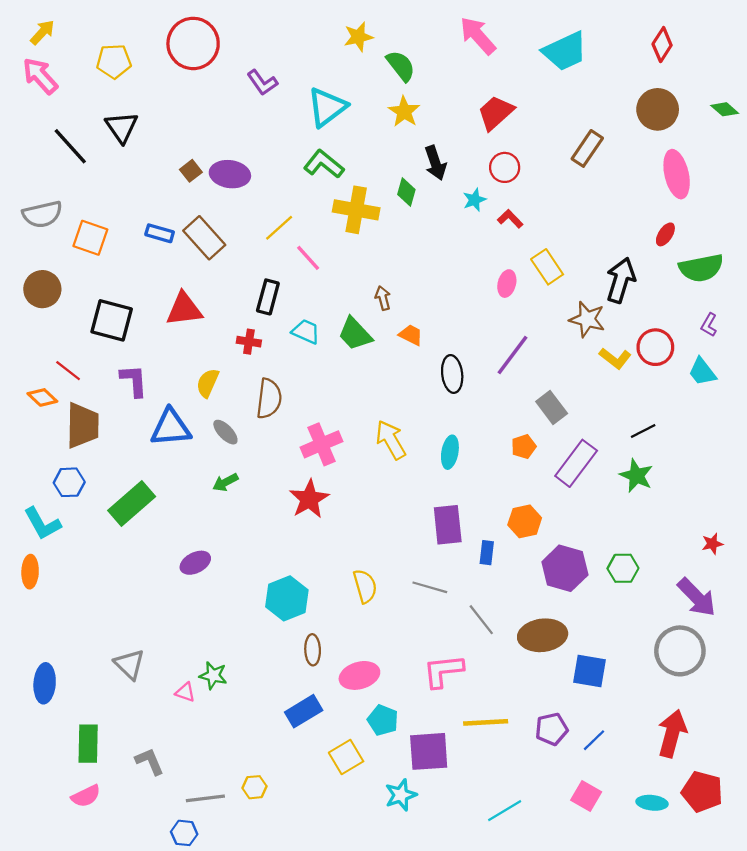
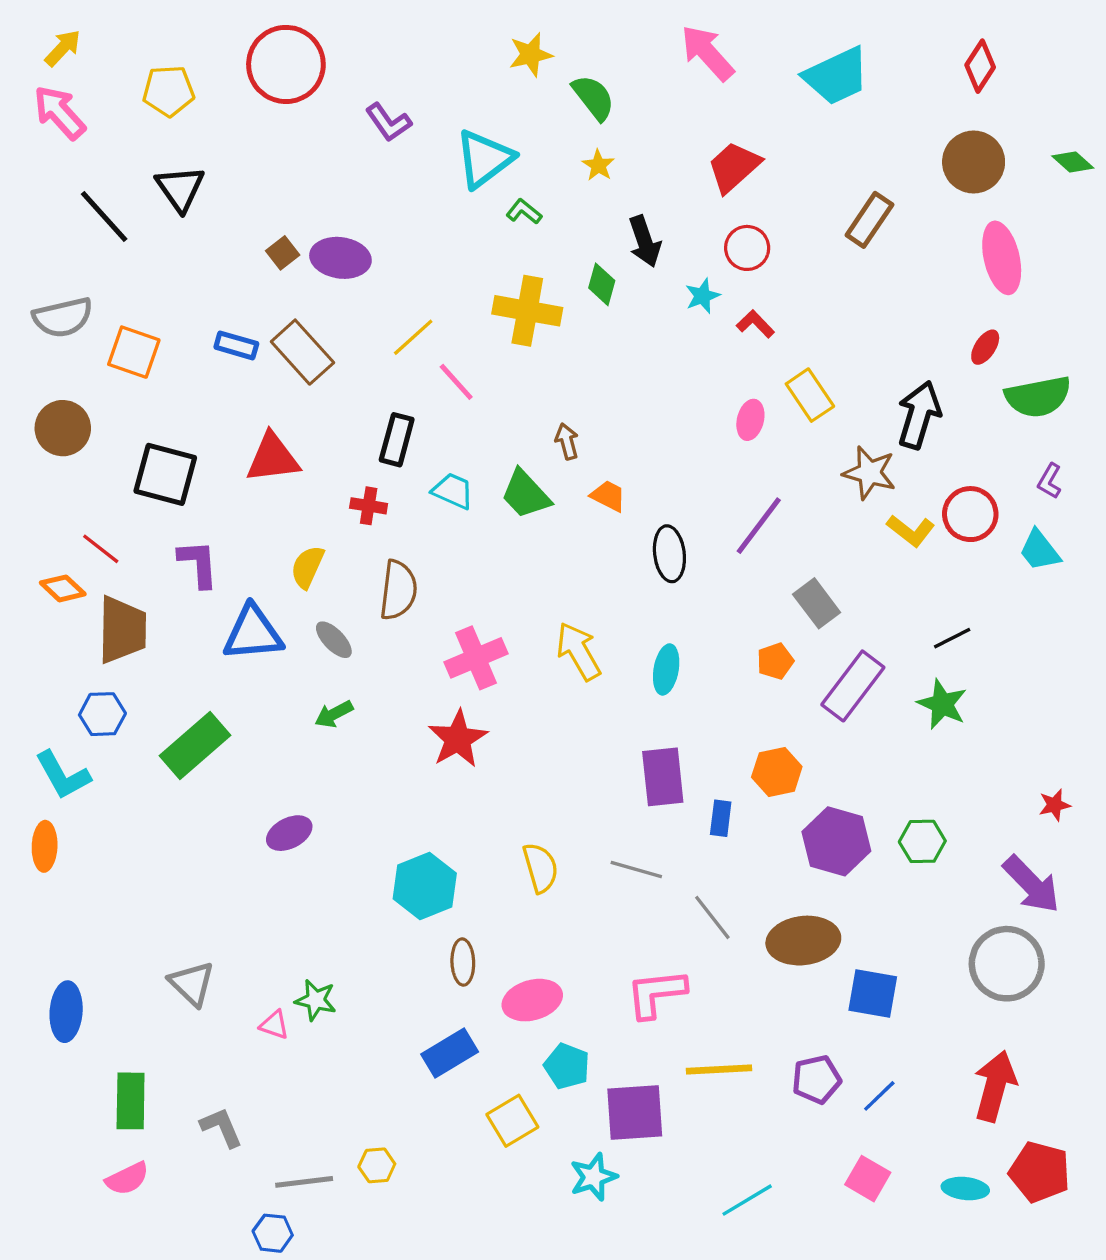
yellow star: (404, 112) -> (598, 165), size x0.7
green L-shape: (324, 164) -> (524, 212), moved, size x0.6

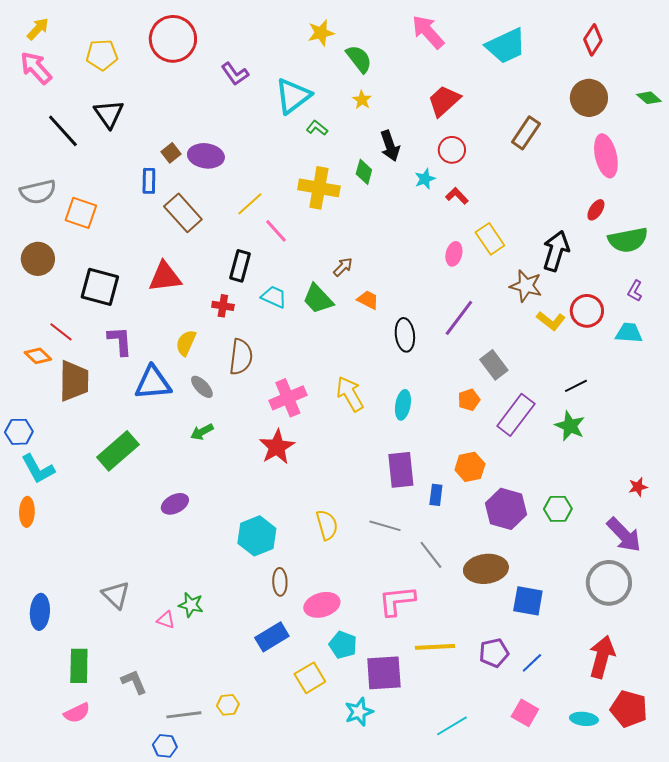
blue rectangle: (236, 345) -> (149, 181), moved, turned 75
brown arrow: (567, 441) -> (343, 267), turned 60
cyan trapezoid: (1040, 550) -> (629, 333), turned 132
blue hexagon: (102, 714) -> (19, 432), moved

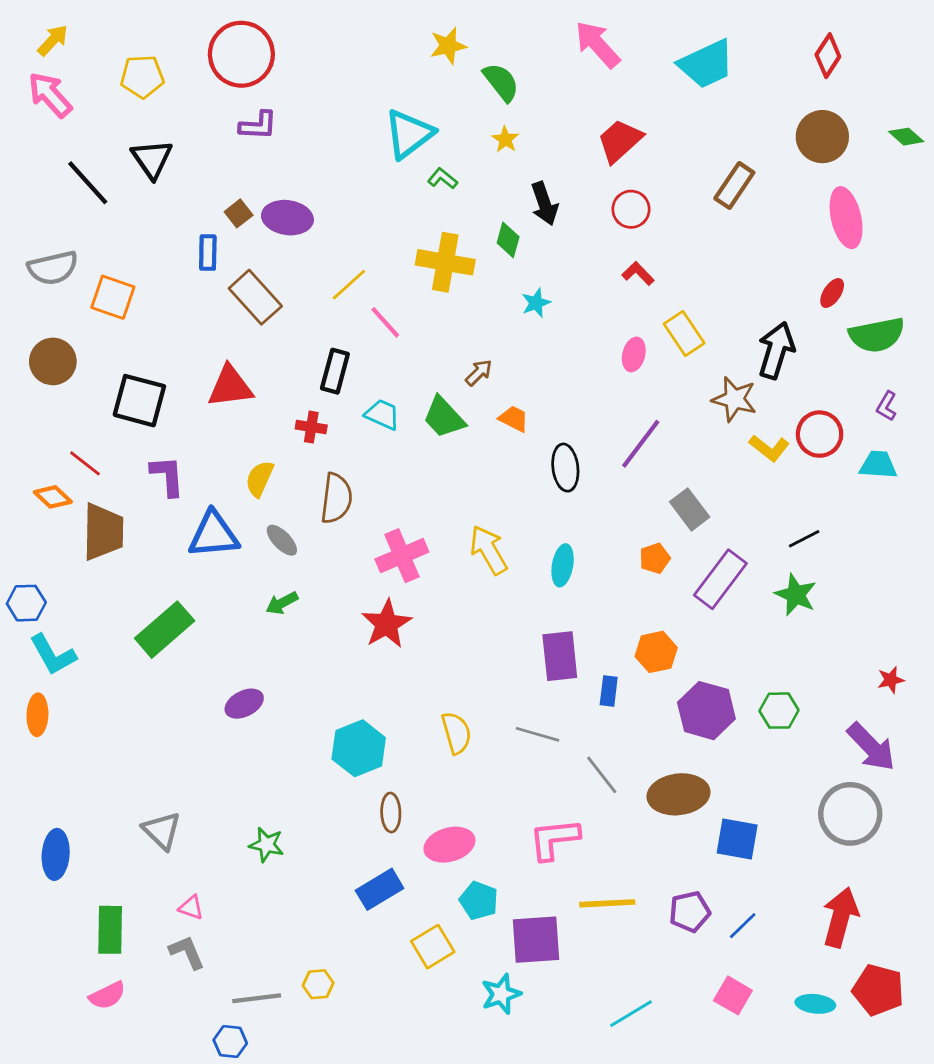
purple L-shape: (235, 74) -> (258, 125), moved, turned -52
cyan star: (425, 179) -> (536, 303), moved
pink triangle: (166, 620) -> (191, 907), moved

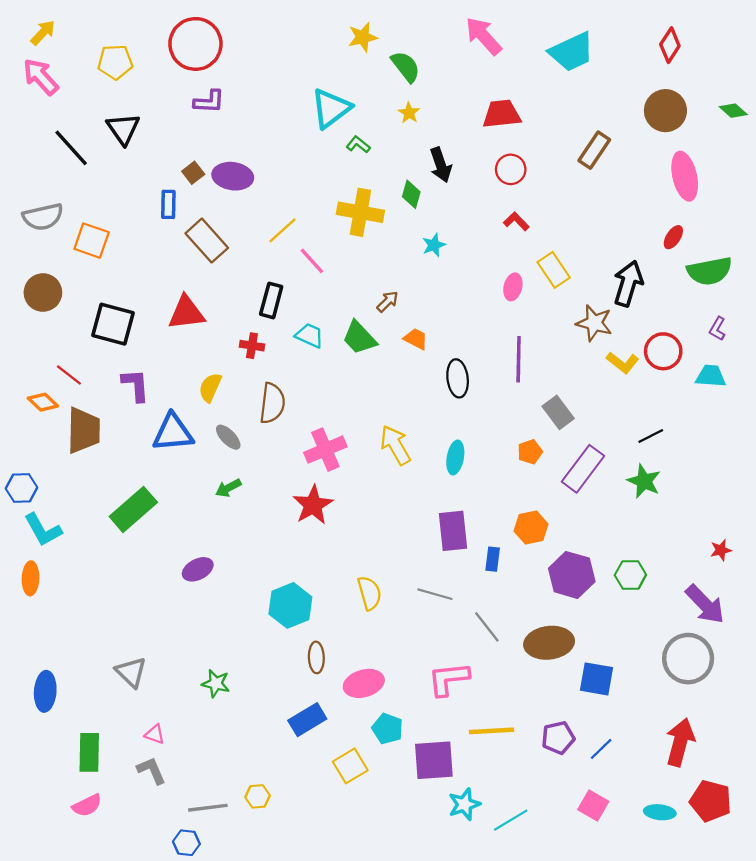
red trapezoid: (620, 141) -> (502, 114), turned 36
purple line: (641, 444) -> (519, 359), turned -36
cyan star: (501, 994) -> (464, 804), moved

